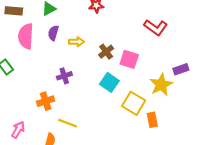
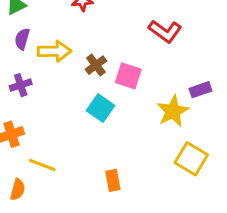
yellow arrow: (76, 42) -> (54, 51), size x1.5
purple cross: (64, 76) -> (21, 85), moved
yellow square: (134, 103) -> (191, 159), moved
orange rectangle: (152, 120) -> (113, 180), moved

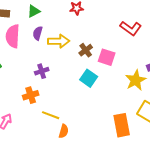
purple cross: (21, 85) -> (42, 71), moved
orange rectangle: (113, 180) -> (122, 125), moved, size x1.6
orange semicircle: (18, 190) -> (64, 131), moved

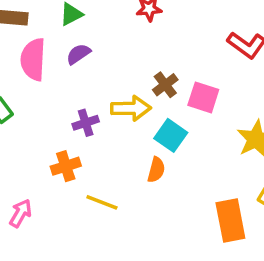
purple semicircle: (38, 33) -> (78, 54), turned 40
yellow arrow: (59, 41) -> (131, 108), moved
orange semicircle: (64, 131) -> (156, 170), moved

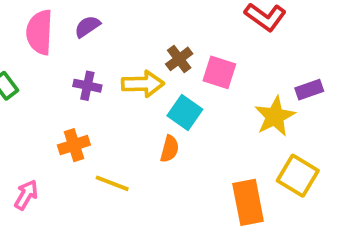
purple cross: (86, 123) -> (87, 86), moved, turned 30

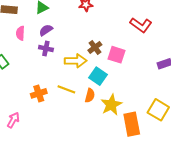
pink semicircle: (40, 32) -> (20, 33), size x0.6
purple cross: (87, 86) -> (46, 49), moved
yellow star: (275, 116) -> (111, 105), moved
yellow line: (112, 183) -> (66, 89), moved

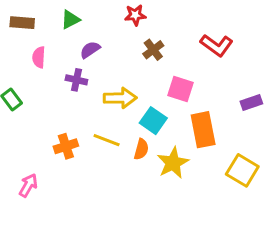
purple semicircle: (46, 30) -> (90, 50), moved
brown cross: (95, 47) -> (153, 50), moved
orange rectangle: (132, 124) -> (203, 130), moved

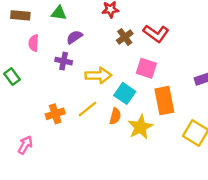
green triangle: (70, 20) -> (59, 13), turned 35
red L-shape: (217, 45) -> (156, 33), moved
yellow line: (107, 140) -> (88, 109), turned -60

